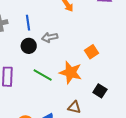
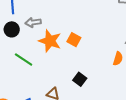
orange square: (91, 52) -> (74, 40), turned -32
orange star: (71, 72) -> (50, 41), moved

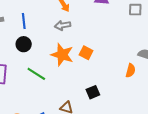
gray arrow: (33, 22) -> (63, 25), moved
black square: (80, 79) -> (93, 92), turned 32

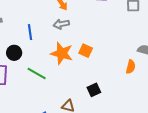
blue line: (24, 21) -> (30, 32), moved
black circle: (24, 44) -> (14, 53), moved

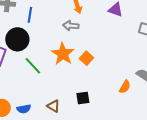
blue line: (30, 32) -> (30, 15), moved
black circle: (14, 53) -> (17, 39), size x1.5

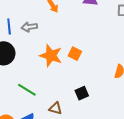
gray arrow: (71, 26) -> (29, 27), moved
green line: (33, 66) -> (27, 90), moved

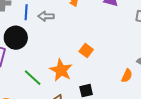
orange star: (51, 56) -> (61, 70), moved

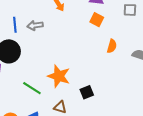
orange square: (86, 50) -> (97, 20), moved
orange semicircle: (127, 76) -> (112, 46), moved

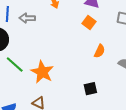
green line: (32, 88) -> (15, 64), moved
black square: (87, 92) -> (90, 89), moved

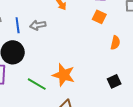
green line: (15, 64) -> (37, 84), moved

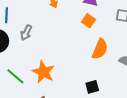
gray arrow: (38, 25) -> (26, 33), moved, turned -63
orange semicircle: (115, 43) -> (100, 49), size x1.5

